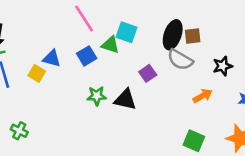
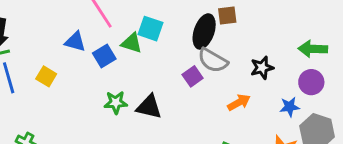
brown square: (193, 36) -> (227, 16), moved
blue triangle: (52, 58) -> (75, 42), moved
purple square: (148, 73) -> (193, 76), moved

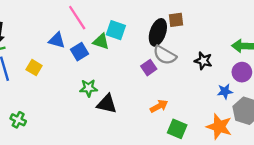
black star: (262, 68) -> (203, 61), turned 30
orange arrow: (239, 102) -> (159, 106), moved
black triangle: (149, 107) -> (107, 104), moved

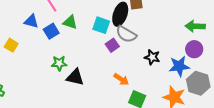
cyan square: (116, 30) -> (101, 25), moved
black star: (203, 61) -> (152, 57), moved
blue star: (225, 91) -> (179, 66), size x1.5
orange arrow: (159, 106) -> (121, 79), turned 63

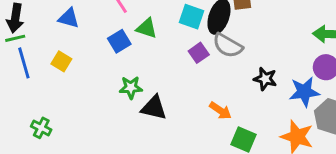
blue triangle: (31, 21) -> (69, 18), moved
cyan square: (101, 25) -> (191, 17), moved
purple square: (112, 45) -> (199, 53), moved

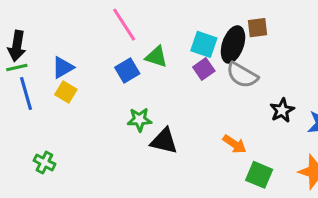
blue triangle: (69, 18) -> (63, 67), moved, turned -45
purple square: (199, 53) -> (204, 69), moved
black star: (265, 79) -> (282, 110), turned 30

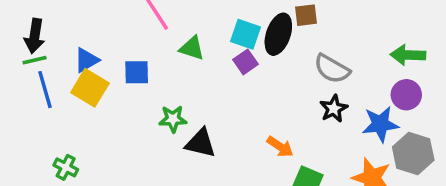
blue square: (127, 71) -> (137, 72), moved, turned 30
gray semicircle: (242, 75) -> (332, 69), moved
yellow square: (66, 92) -> (90, 88), size x1.5

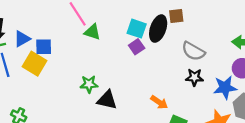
green triangle: (192, 48) -> (92, 32), moved
blue triangle: (86, 60) -> (22, 39), moved
blue square: (137, 72) -> (44, 47), moved
black star: (334, 109) -> (194, 77), turned 30

